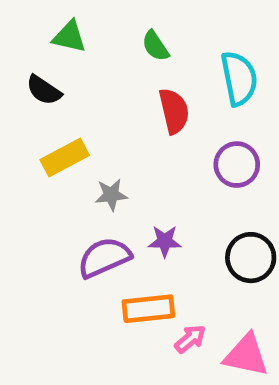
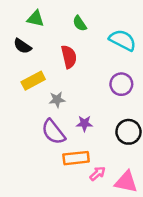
cyan semicircle: (239, 78) -> (123, 40), turned -52
red semicircle: (174, 111) -> (69, 57), moved
purple semicircle: (104, 258) -> (53, 132), turned -104

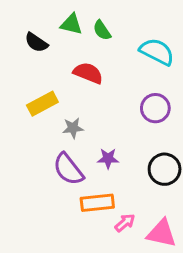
green triangle: (36, 19) -> (71, 24), moved
black semicircle: (22, 46) -> (36, 42), moved
red semicircle: (69, 57) -> (88, 73), turned -55

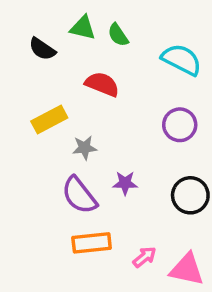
orange rectangle: (97, 203) -> (92, 243), moved

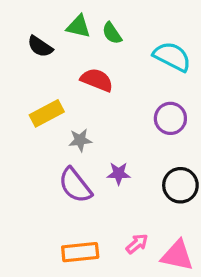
orange rectangle: (92, 243) -> (80, 252), moved

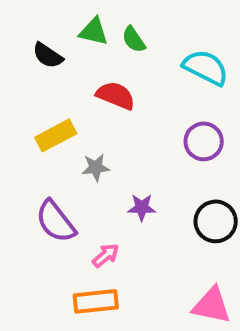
purple semicircle: (75, 185) -> (56, 221), moved
pink arrow: (137, 244) -> (106, 255), moved

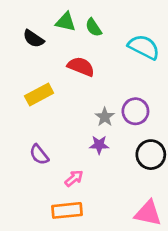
purple circle: (204, 141) -> (135, 111), moved
gray star: (96, 167) -> (105, 117), moved, turned -30
purple semicircle: (56, 221) -> (39, 155), size x0.7

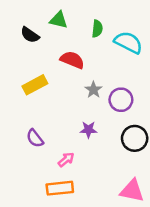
green semicircle: (94, 27) -> (97, 29), moved, turned -140
gray star: (105, 117) -> (93, 90), moved

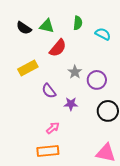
green triangle: (59, 20) -> (47, 26), moved
cyan semicircle: (128, 42) -> (103, 34), size x0.7
red semicircle: (72, 60) -> (58, 48), turned 108
purple semicircle: (35, 138) -> (49, 91), moved

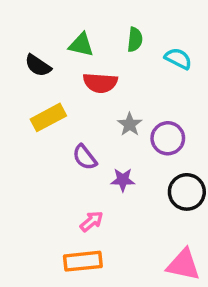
black semicircle: (24, 28) -> (38, 66), moved
red semicircle: (58, 48) -> (100, 83), turned 54

